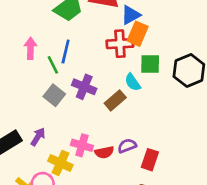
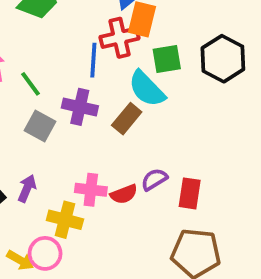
blue line: (66, 52) -> (93, 60), moved
cyan semicircle: (133, 82) -> (147, 89), size x1.5

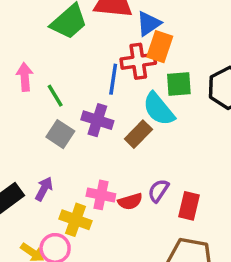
purple semicircle: (154, 179) -> (158, 191), turned -30

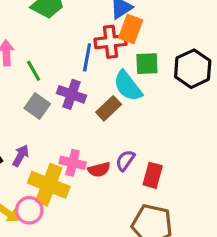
yellow cross: (76, 220) -> (49, 185), size x1.4

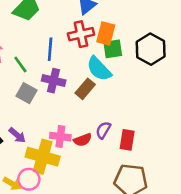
orange rectangle: (131, 29) -> (106, 33), moved
blue line: (87, 57) -> (50, 49), moved
purple arrow: (21, 156) -> (17, 135), turned 108

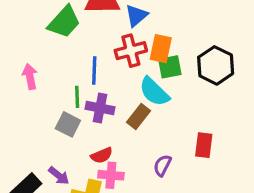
green line: (20, 65) -> (77, 97), moved, turned 36
red semicircle: (83, 140) -> (102, 155), moved
red rectangle: (127, 140) -> (204, 145), moved

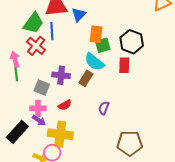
red cross: (131, 51) -> (36, 46), moved, turned -30
blue line: (94, 70) -> (52, 31), moved
green line: (77, 97) -> (16, 74), moved
red rectangle: (204, 145) -> (124, 65), moved
pink cross: (111, 175) -> (38, 108), moved

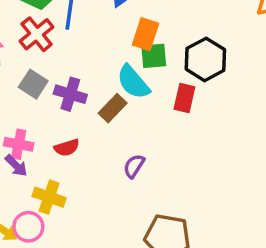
gray square: (42, 87) -> (33, 84), moved
yellow cross: (60, 134) -> (49, 197), size x0.7

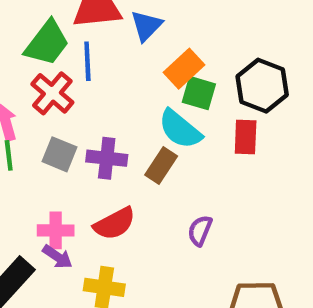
orange rectangle: (145, 34) -> (184, 69), turned 40
green square: (154, 56) -> (199, 93), turned 32
red semicircle: (67, 148) -> (115, 224), size x1.4

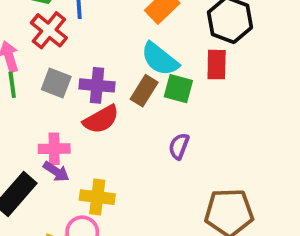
green square: (199, 93) -> (178, 89), moved
red semicircle: (115, 224) -> (101, 119), moved

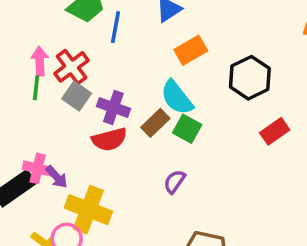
red cross: (49, 30) -> (72, 67), moved
red rectangle: (217, 65) -> (275, 131), moved, turned 40
pink cross: (54, 149) -> (38, 168), moved
yellow cross: (97, 197) -> (88, 210), size x1.4

